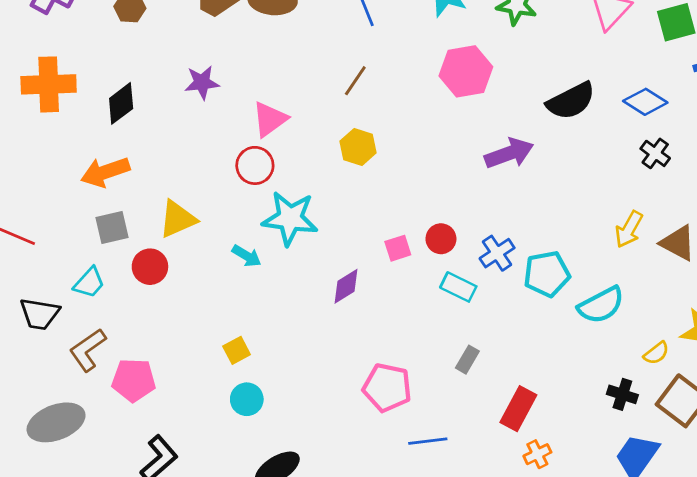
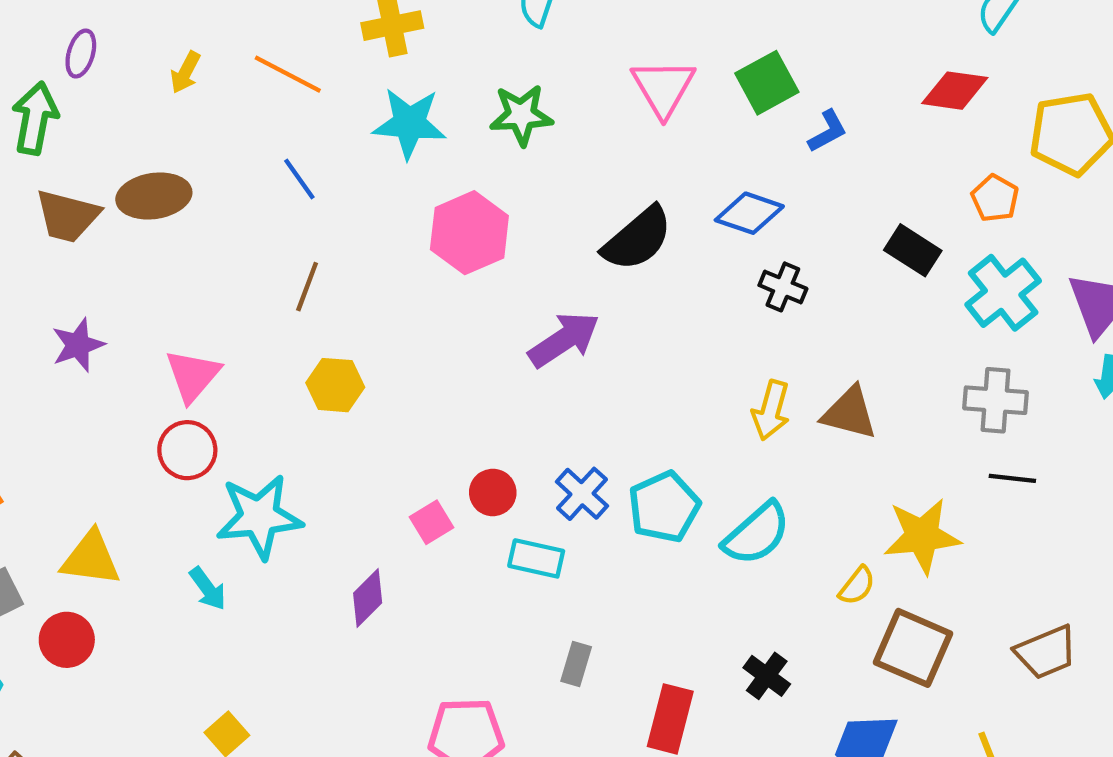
yellow triangle: (178, 219) -> (91, 558), turned 45
cyan arrow: (247, 256) -> (208, 589), turned 36
black cross: (622, 394) -> (767, 676), moved, turned 32

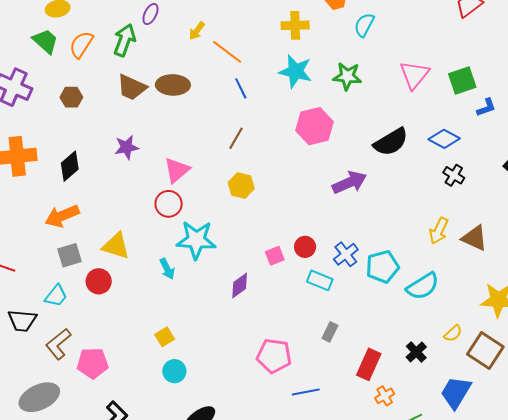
orange line: (288, 74) -> (227, 52), moved
yellow semicircle: (857, 586) -> (453, 333), moved

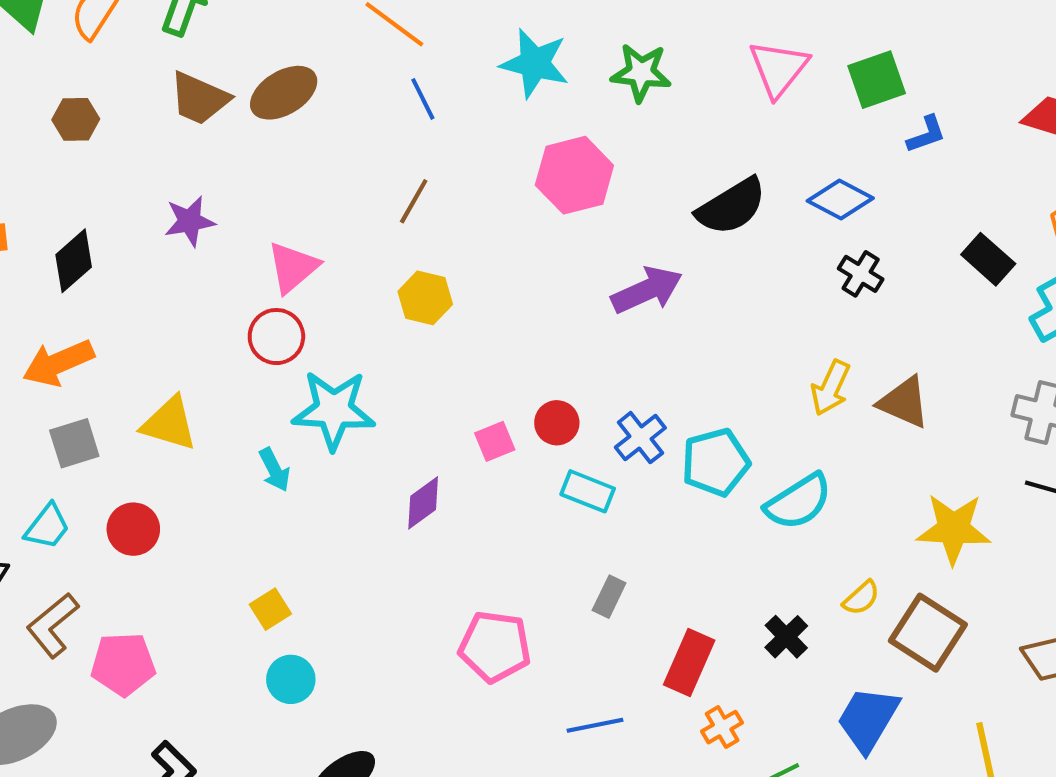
brown ellipse: (173, 85) -> (284, 93), turned -32
red circle: (99, 281) -> (133, 529), moved
blue line: (306, 392) -> (595, 725), moved

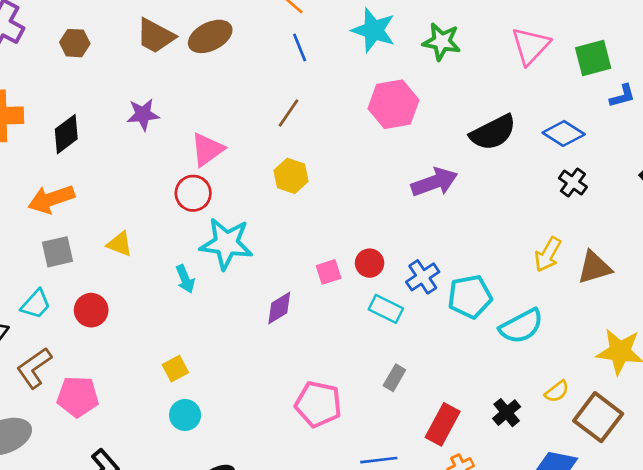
brown triangle: (904, 402) -> (594, 267), turned -45
yellow triangle: (169, 424) -> (120, 244), size x0.7

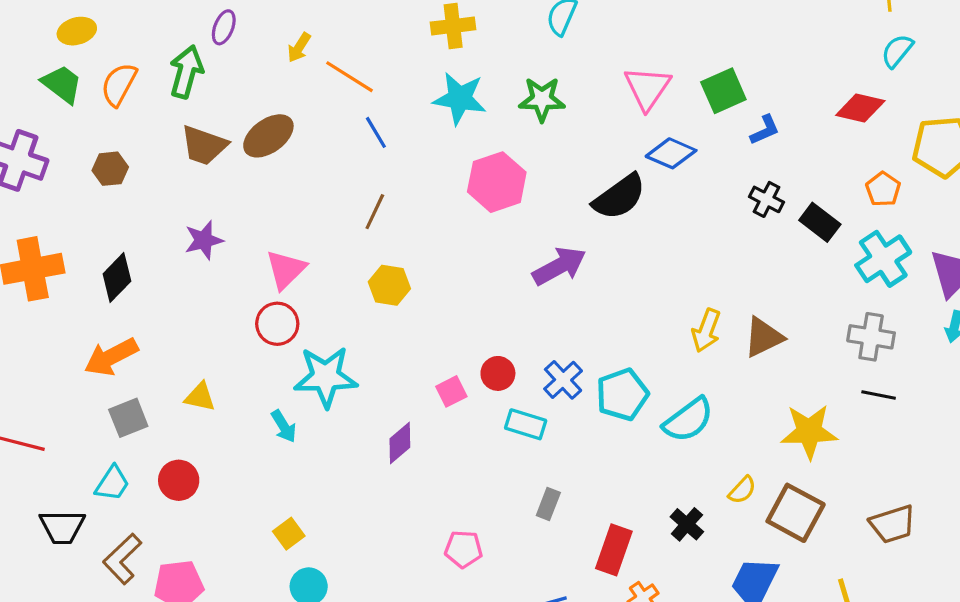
blue diamond: (564, 133) -> (671, 153), moved
black cross: (573, 182) -> (767, 199), moved
pink pentagon: (318, 404) -> (463, 549), size x0.7

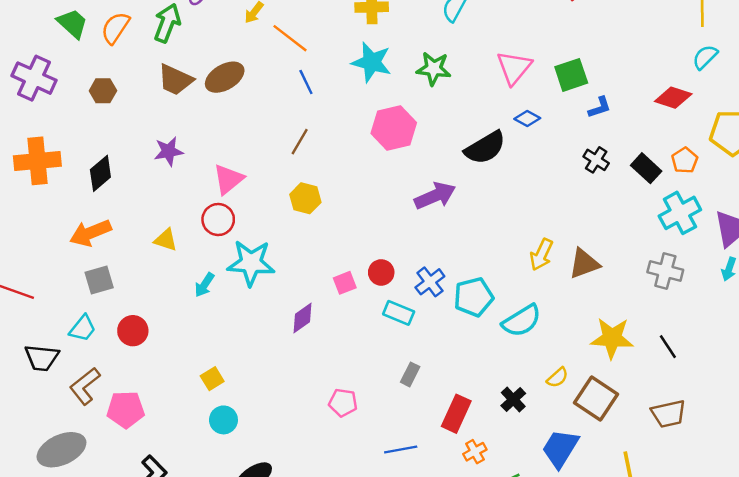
blue diamond: (671, 153) -> (527, 118), size x0.7
black rectangle: (820, 222) -> (646, 168), moved
black line: (879, 395) -> (668, 347), moved, turned 40
yellow triangle: (200, 397) -> (166, 240), moved
cyan arrow: (284, 426) -> (204, 285), moved, turned 60

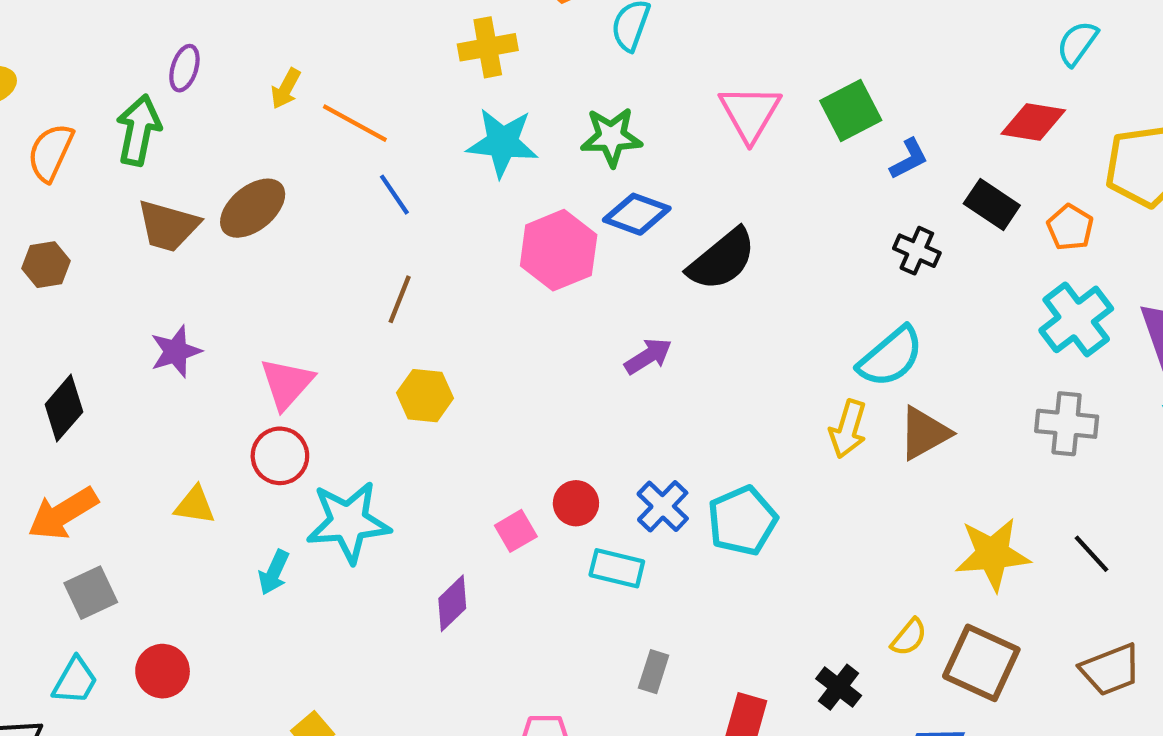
blue diamond: (527, 118) -> (637, 214), moved, size x1.4
black rectangle: (646, 168) -> (992, 204), moved
purple arrow: (435, 196) -> (648, 356), size x0.7
cyan semicircle: (522, 321) -> (891, 357), moved

